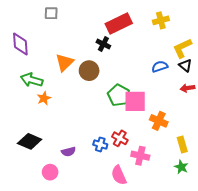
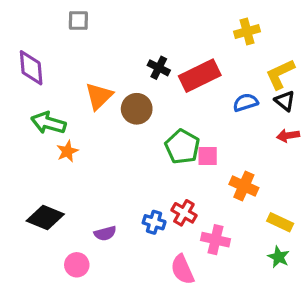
red rectangle: (119, 23) -> (200, 76), moved
pink square: (135, 101) -> (208, 156), size x0.6
yellow rectangle: (182, 144) -> (280, 222), turned -49

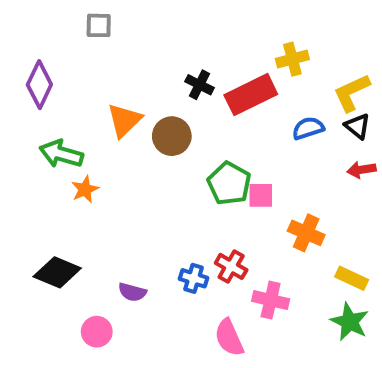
yellow cross: (247, 32) -> (292, 59), moved
purple diamond: (31, 68) -> (39, 85), turned 30
purple semicircle: (105, 233) -> (132, 292), turned 30
green star: (279, 257) -> (350, 322), size x1.4

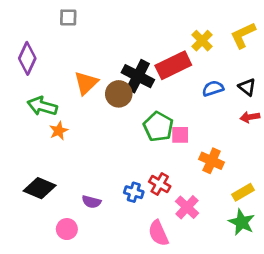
yellow cross: (292, 59) -> (202, 41), turned -30
black cross: (199, 85) -> (138, 76), moved, size x1.6
yellow L-shape: (352, 93) -> (243, 35), moved
yellow rectangle: (352, 278) -> (243, 192), turned -55
pink cross: (271, 300) -> (187, 207), turned 30

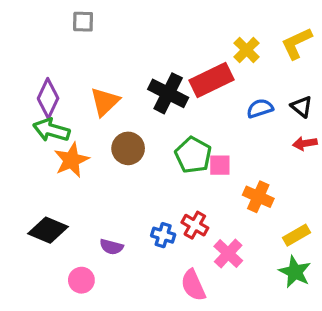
purple diamond: (27, 58) -> (48, 98), moved
brown circle: (119, 94) -> (128, 148), moved
orange star: (59, 131) -> (71, 160), size x1.5

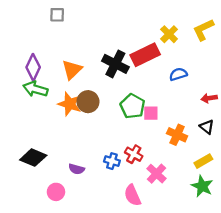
black triangle: (302, 107) -> (207, 127), moved
orange star: (71, 160) -> (70, 104), moved, turned -30

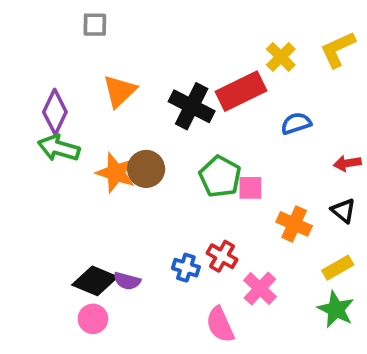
orange triangle: (72, 70) -> (120, 91), moved
black diamond: (33, 158) -> (95, 281), moved

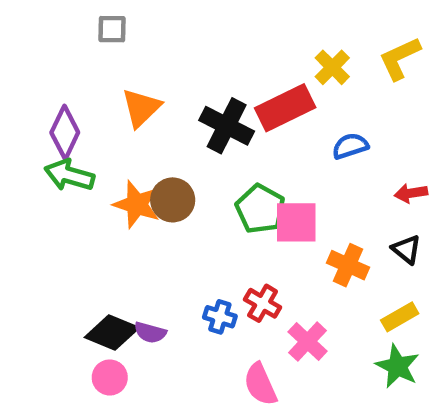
pink square: (250, 188) -> (296, 222), size x1.5

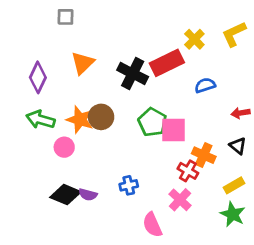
green arrow: (69, 175) -> (41, 120), moved
red cross: (263, 303) -> (188, 171), moved
blue cross: (220, 317) -> (129, 185), turned -30
pink circle: (110, 377) -> (64, 147), moved

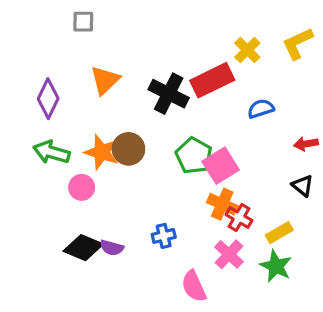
pink square: (173, 130) -> (221, 166), turned -32
orange cross: (204, 155) -> (222, 204), moved
yellow rectangle: (234, 185) -> (279, 233), moved
green star: (233, 214) -> (276, 266), moved

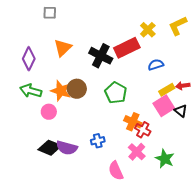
pink square: (221, 166) -> (164, 106), moved
yellow rectangle: (279, 233) -> (167, 90), moved
purple semicircle: (112, 248) -> (67, 148), size x1.5

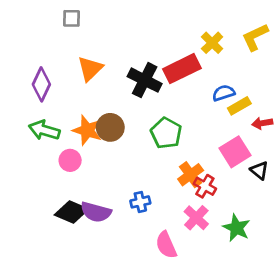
yellow rectangle: (167, 90) -> (239, 106), moved
black triangle: (181, 111) -> (259, 170), moved
orange cross: (133, 122) -> (191, 175), turned 30

